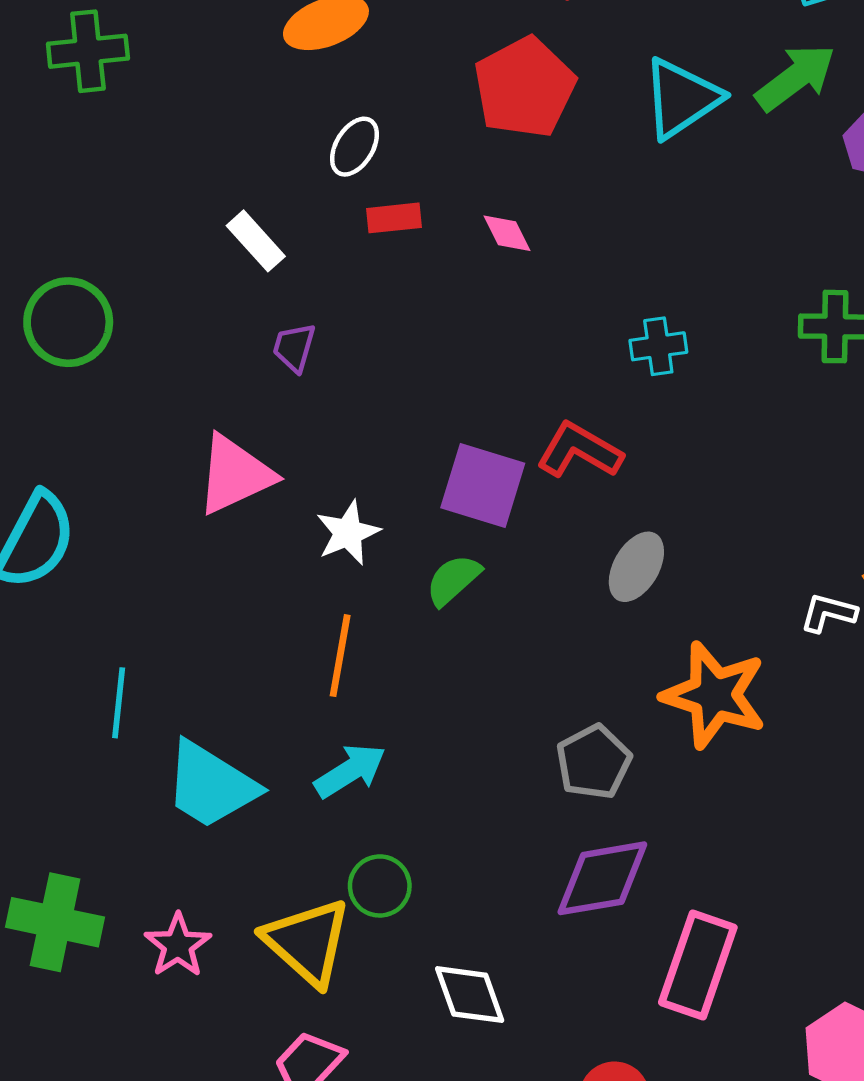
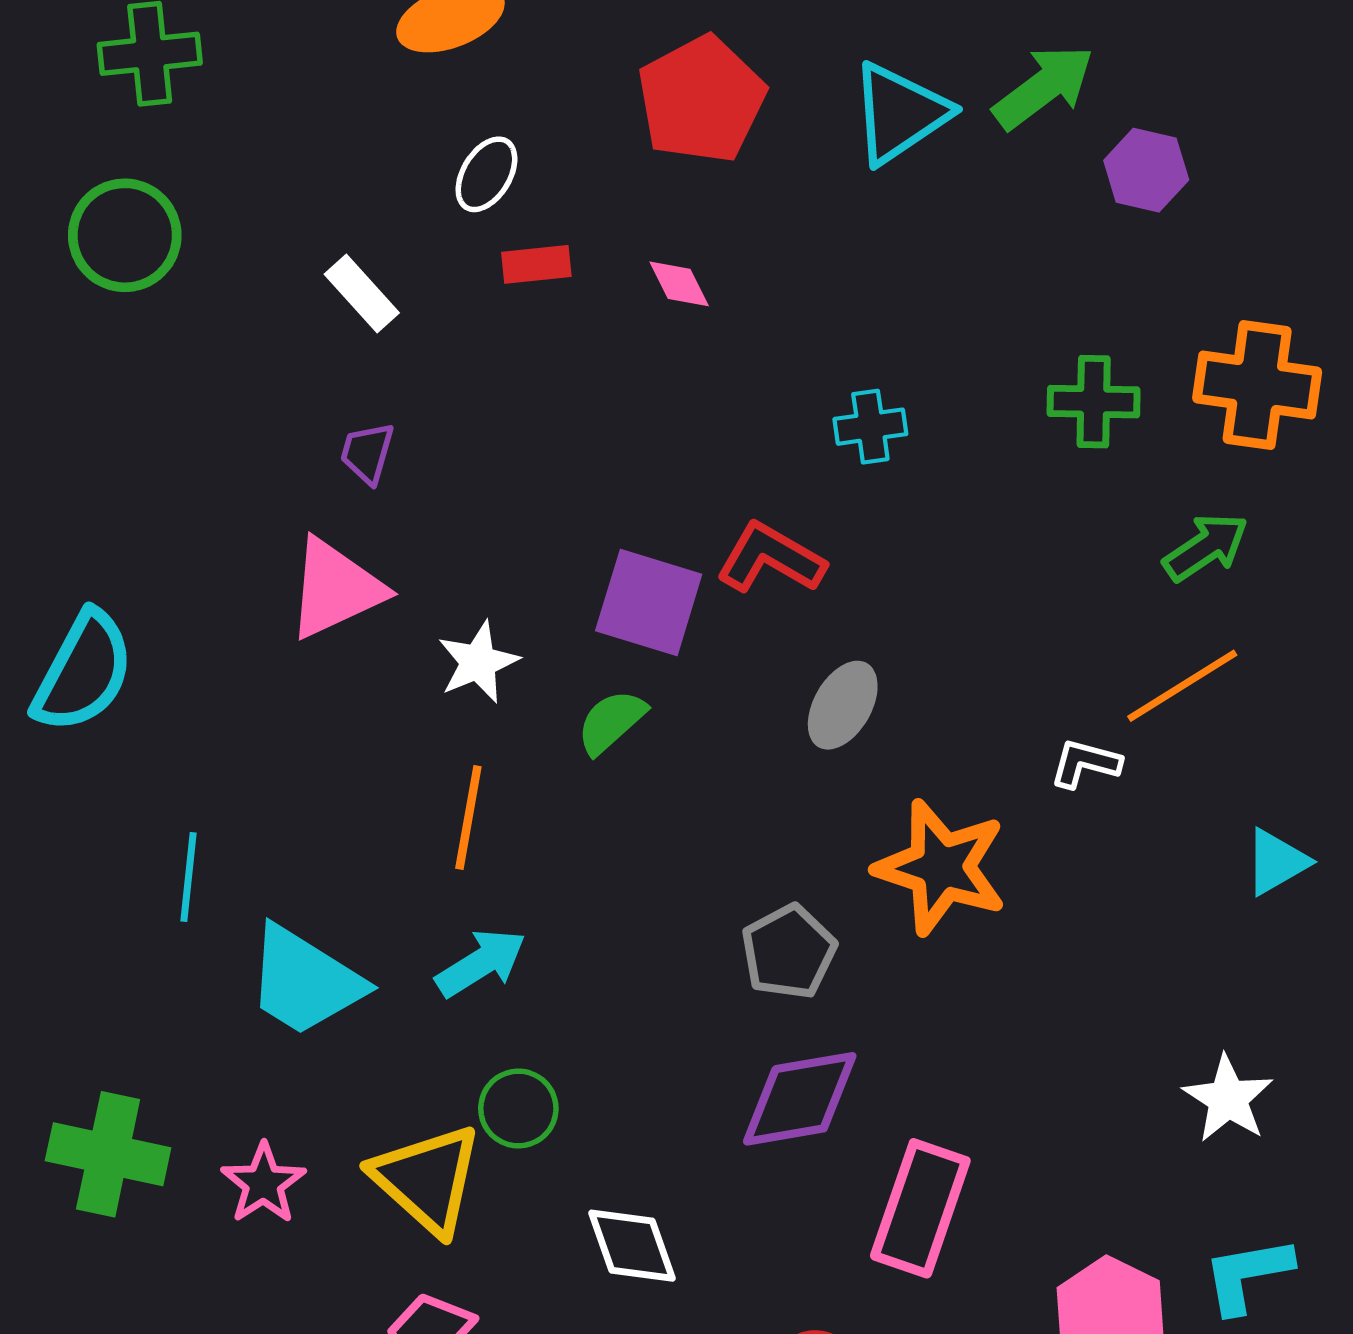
green circle: (68, 322) -> (125, 235), moved
purple trapezoid: (294, 347) -> (367, 453), moved

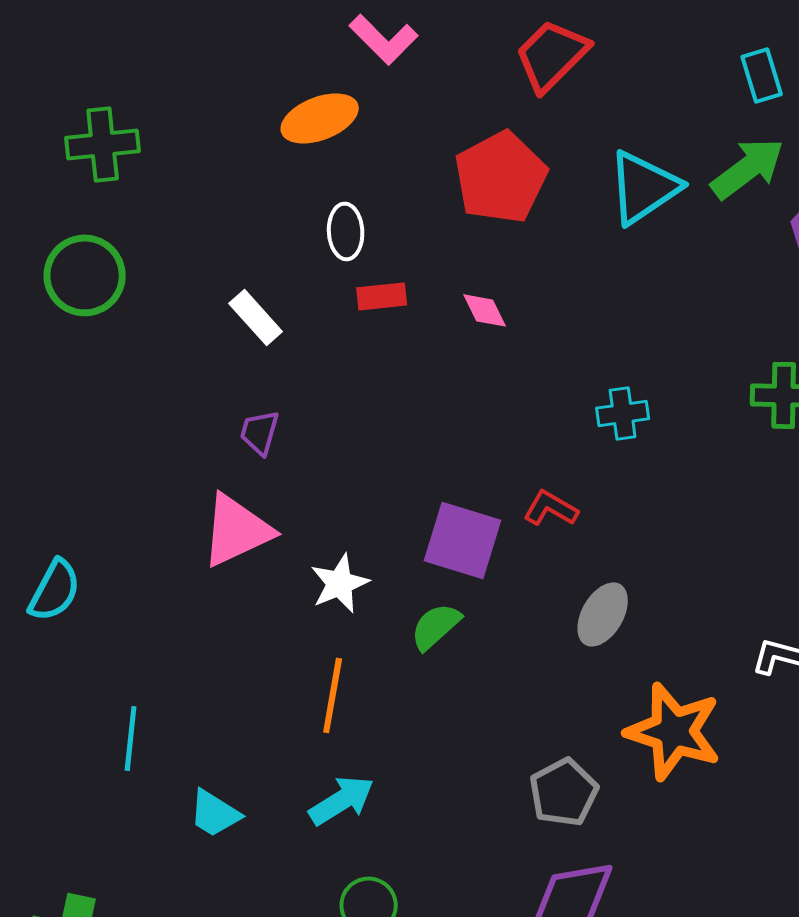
white ellipse: (486, 174) -> (346, 231), turned -34
red L-shape: (771, 558) -> (551, 508), size x0.7
cyan semicircle: (83, 672) -> (55, 590), size x0.7
cyan trapezoid: (305, 981) -> (215, 813), size x0.6

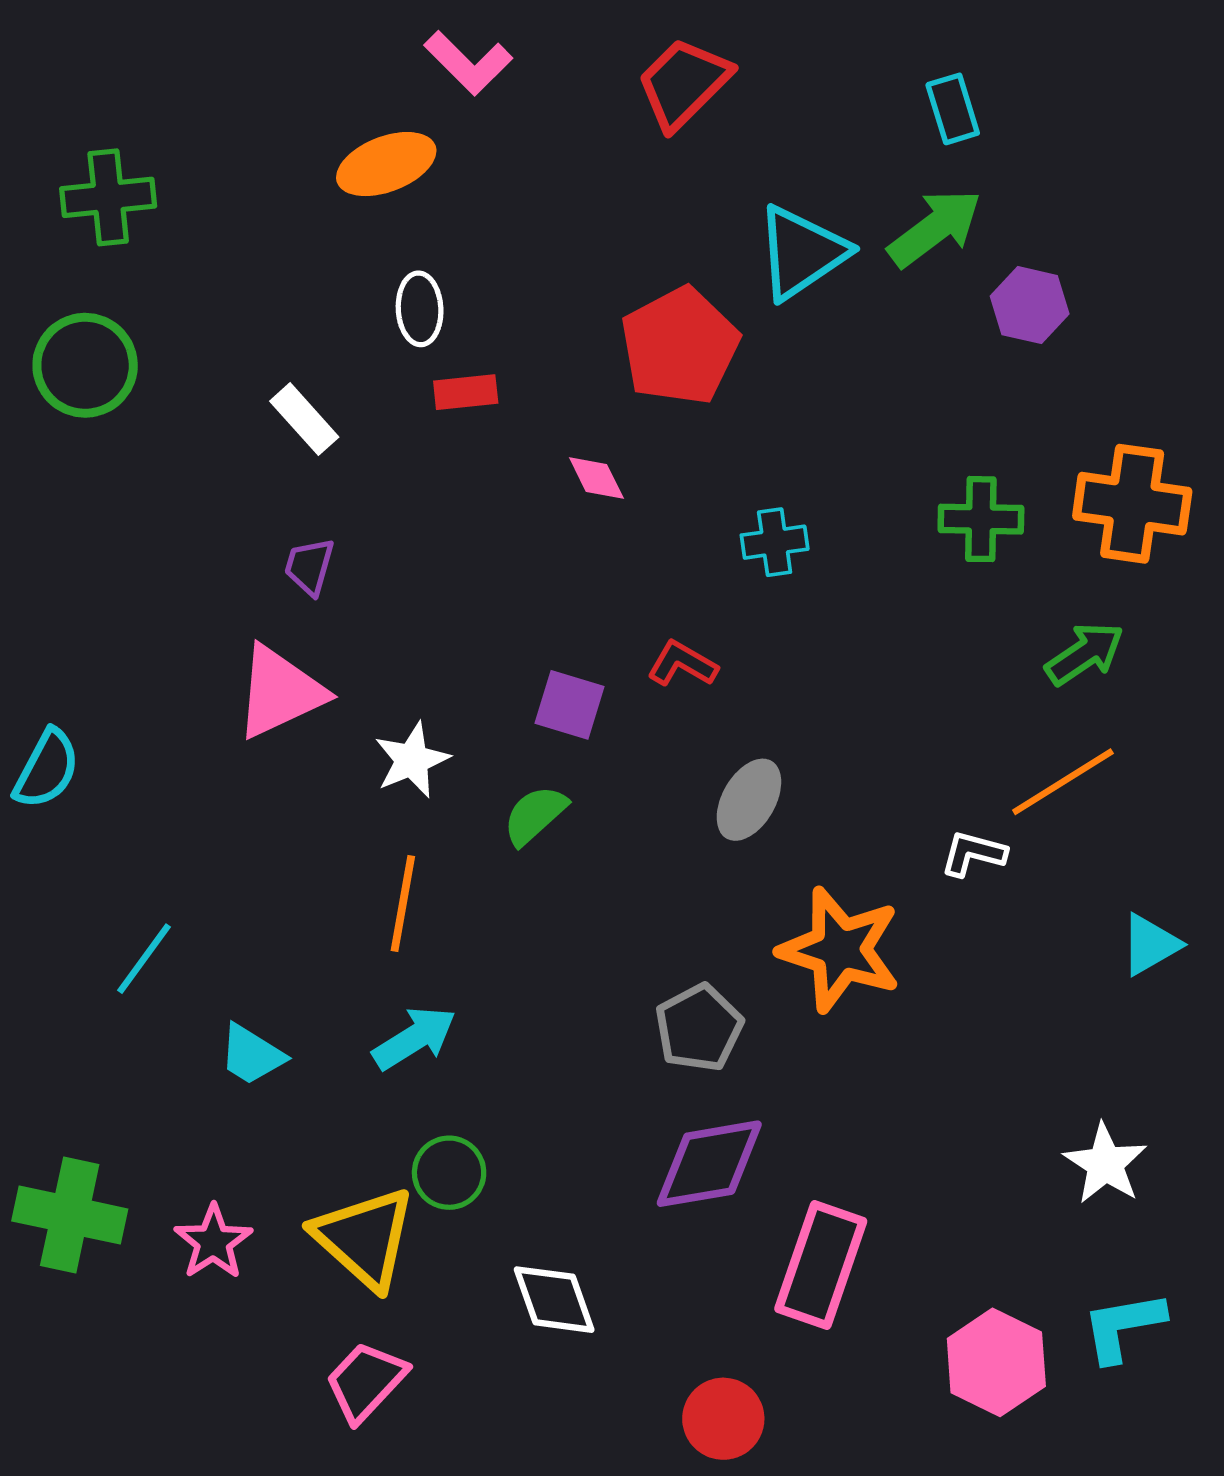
red pentagon: (501, 177) -> (680, 346), moved
pink diamond: (485, 310) -> (596, 478), moved
purple square: (463, 540) -> (570, 705), size x0.7
cyan line: (131, 738) -> (144, 959), turned 30

